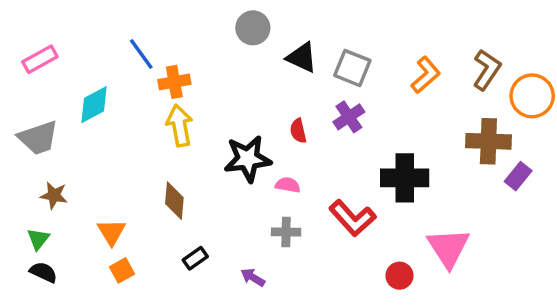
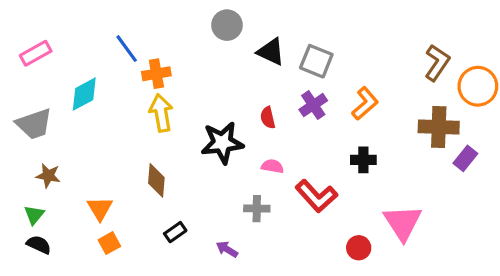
orange L-shape: (426, 75) -> (365, 103), moved
black cross: (405, 178) -> (363, 160), size x0.6
pink semicircle: (288, 185) -> (272, 166), moved

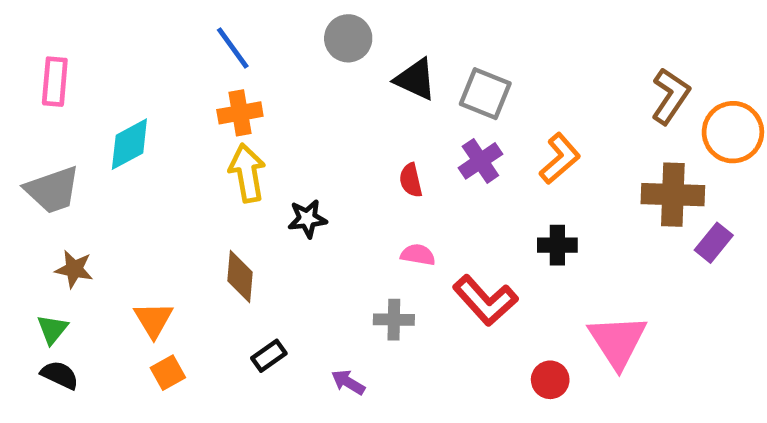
blue line: (127, 49) -> (233, 48), moved
pink rectangle: (36, 53) -> (55, 82), turned -56
black star: (222, 143) -> (307, 219), moved, size x0.6

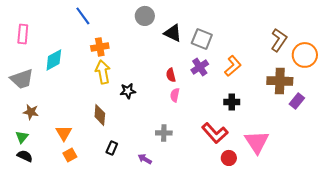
blue line: (233, 48) -> (83, 16), moved
pink semicircle: (418, 255) -> (175, 95), moved, turned -88
red L-shape: (485, 300) -> (215, 133), moved
black rectangle: (269, 356) -> (112, 148), turned -32

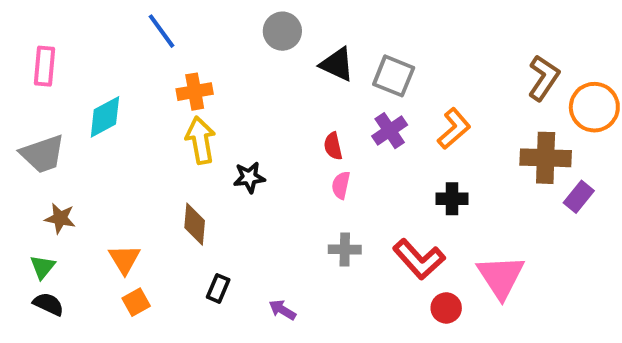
gray cross: (164, 133) -> (345, 249), moved

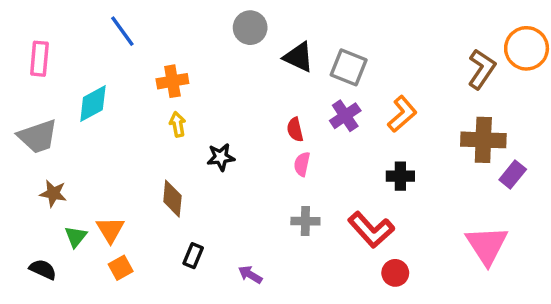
blue line: (161, 31) -> (122, 31), moved
orange circle: (594, 107) -> (527, 48), moved
yellow arrow: (200, 140) -> (178, 124), size x0.6
green triangle: (43, 267) -> (76, 237), moved
pink triangle: (501, 277) -> (487, 245), moved

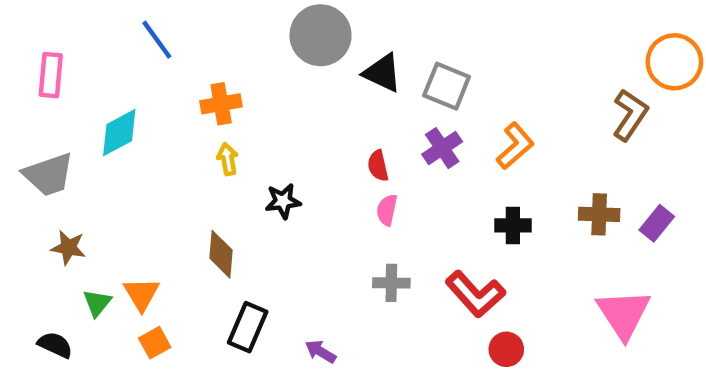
gray circle: (250, 28) -> (321, 35), size x1.4
brown L-shape: (482, 69) -> (630, 115), moved
brown cross: (483, 140) -> (599, 214), moved, size x0.7
black rectangle: (193, 256) -> (248, 327), size x1.5

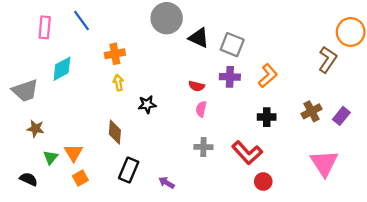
pink rectangle: (51, 75) -> (45, 27), moved
purple cross: (442, 148) -> (230, 77), turned 36
red semicircle: (378, 166) -> (197, 86), turned -63
brown cross: (599, 214) -> (312, 111), turned -30

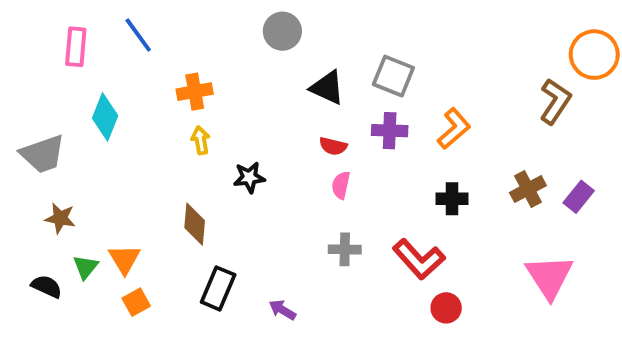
gray circle: (167, 18) -> (282, 31), size x0.7
black triangle: (199, 38) -> (327, 88), moved
cyan diamond: (62, 69) -> (105, 117), turned -40
black semicircle: (29, 179) -> (47, 286), moved

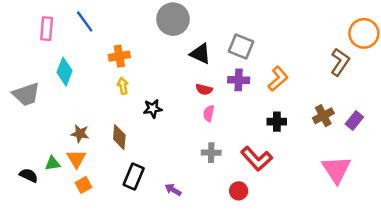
gray circle: (282, 31) -> (173, 19), size x1.4
brown star: (60, 218) -> (80, 134), moved
green triangle: (86, 267) -> (52, 163), turned 42
red circle: (446, 308) -> (239, 191), moved

